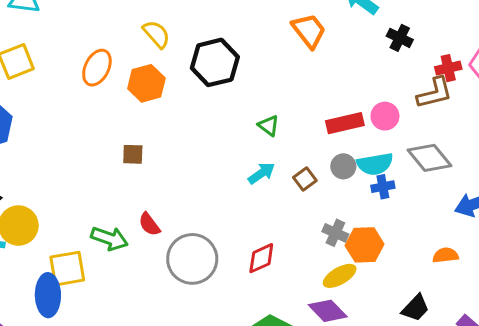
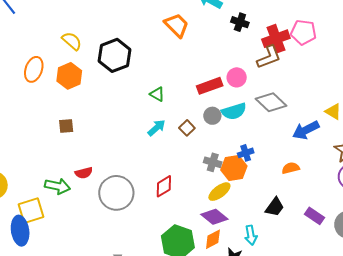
red cross: (448, 68) -> (276, 39), size x1.5
blue cross: (383, 187) -> (246, 153), moved
red semicircle: (149, 224) -> (84, 173), turned -60

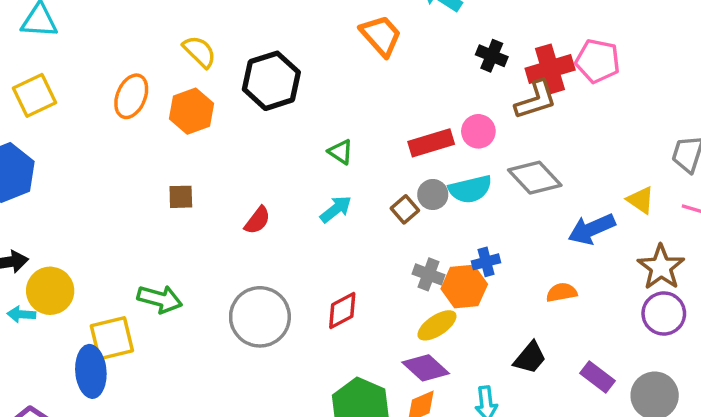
black cross: (240, 22) -> (492, 56), moved
brown square: (187, 128) -> (405, 209), moved
red semicircle: (84, 173) -> (257, 220), moved, turned -42

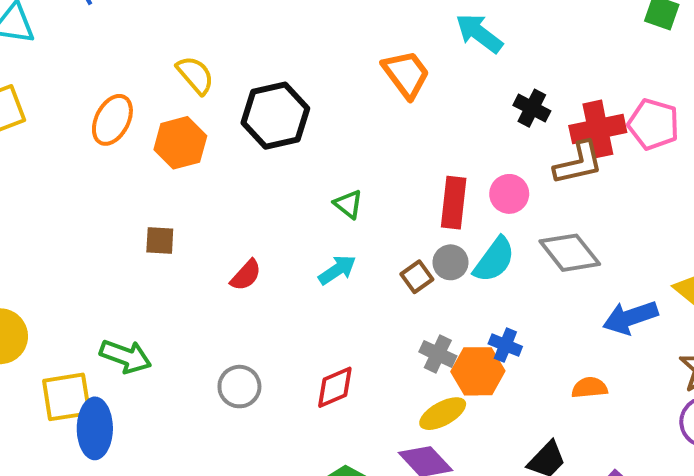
red rectangle: (431, 143) -> (454, 203), turned -72
cyan semicircle: (470, 189) -> (494, 260), turned -45
blue cross: (486, 262) -> (505, 345), turned 32
gray circle: (260, 317) -> (239, 387), size x0.6
blue ellipse: (91, 371) -> (95, 428), moved

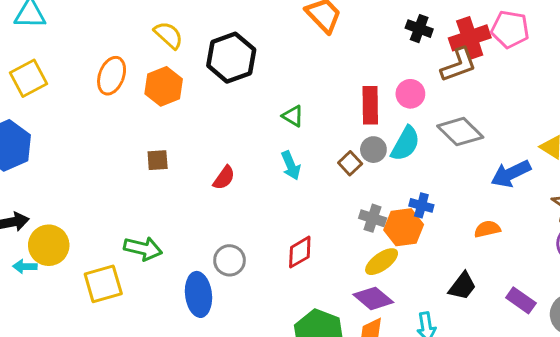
cyan arrow: (337, 270) -> (291, 165), turned 108
blue ellipse: (95, 428) -> (198, 294), moved

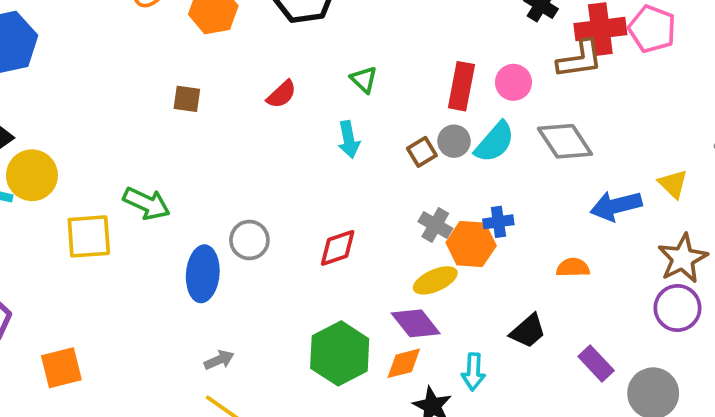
red semicircle: (224, 178) -> (282, 94), moved
blue cross: (421, 205) -> (498, 222), turned -35

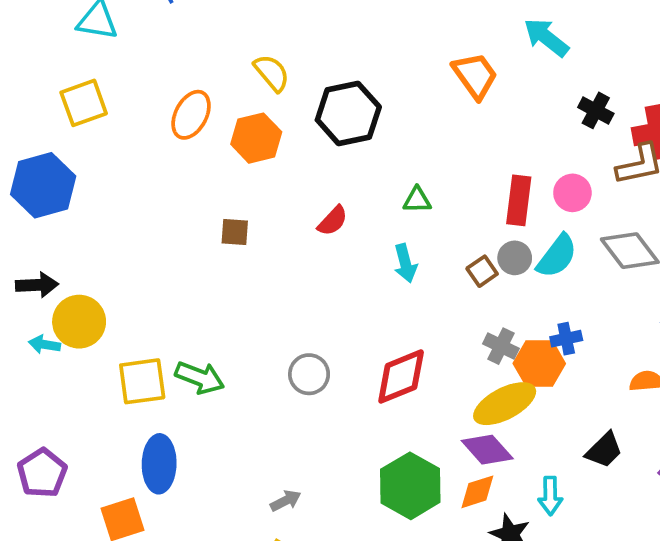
green triangle: (364, 80) -> (417, 200), turned -40
green arrow: (147, 203) -> (200, 378), moved
red diamond: (338, 248) -> (401, 376), size x1.4
blue ellipse: (203, 274) -> (159, 464), moved
yellow ellipse: (435, 280) -> (505, 404), size x1.4

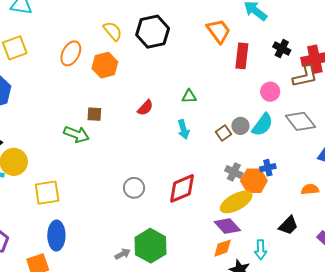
black hexagon: (348, 113) -> (153, 32), moved
red rectangle: (519, 200) -> (242, 56), moved
green arrow: (200, 378) -> (77, 134), moved
green hexagon: (410, 486) -> (151, 246), moved

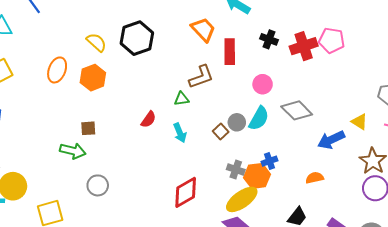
brown L-shape: (305, 76) -> (201, 77), moved
red semicircle: (145, 108) -> (148, 119), moved
gray circle: (134, 188) -> (98, 185), moved

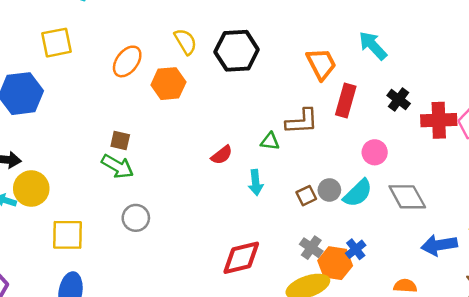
brown square: (88, 128) -> (120, 141), moved
blue cross: (269, 161) -> (356, 249), turned -35

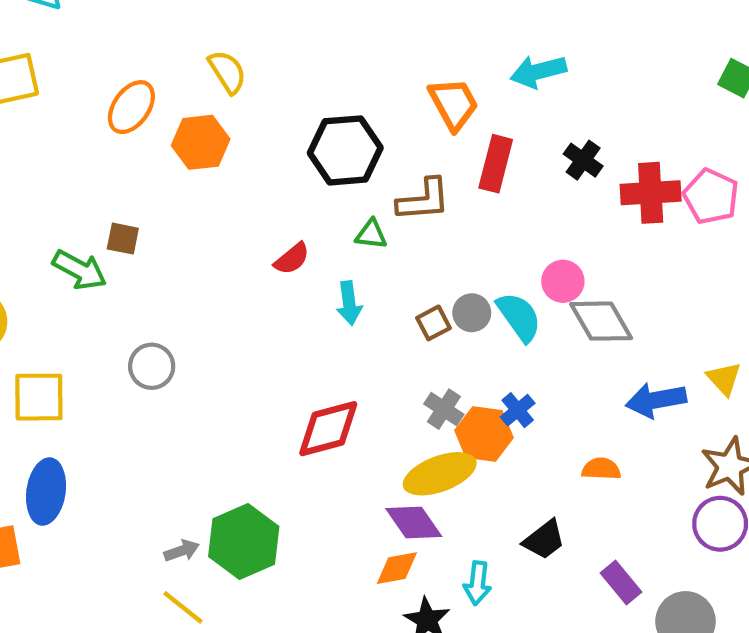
cyan arrow: (373, 46) -> (538, 71), turned -60
black hexagon: (237, 51) -> (345, 150), moved
pink circle: (375, 152) -> (563, 281), moved
green arrow: (117, 166) -> (80, 270), moved
cyan semicircle: (358, 193) -> (519, 317), turned -80

